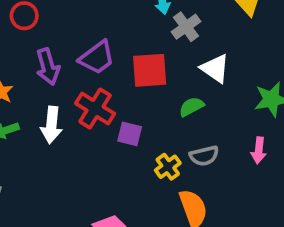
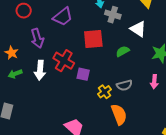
gray cross: (186, 27) -> (113, 15), turned -35
purple trapezoid: (97, 58) -> (63, 17), moved
white triangle: (215, 68) -> (138, 29), moved
green semicircle: (191, 107) -> (123, 51), moved

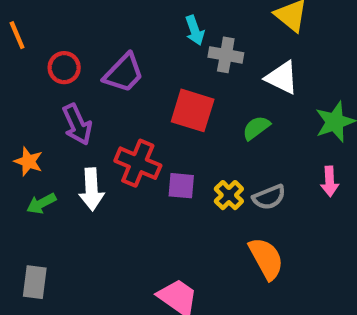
red circle: (24, 11) -> (64, 68), moved
red square: (93, 39) -> (193, 110), turned 30
yellow cross: (105, 92) -> (229, 195), moved

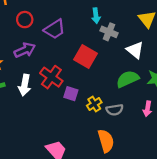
purple arrow: (77, 124) -> (25, 50), turned -102
green semicircle: (256, 128) -> (128, 79), moved, size x1.5

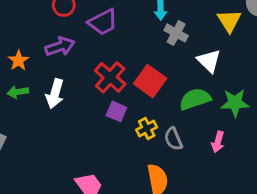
red square: (85, 56) -> (150, 81), moved
red cross: (51, 77) -> (110, 77), moved
gray semicircle: (115, 110) -> (173, 139), turned 70

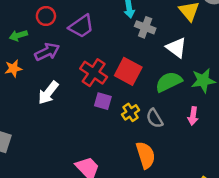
orange star: (19, 61) -> (13, 68), turned 30
green arrow: (18, 92) -> (18, 35), moved
white arrow: (55, 94) -> (48, 93), turned 30

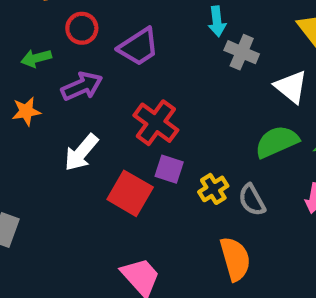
red square: (128, 71) -> (130, 193), moved

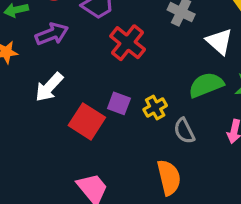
red cross: (156, 123) -> (128, 43), moved
yellow cross: (213, 189) -> (155, 108), moved

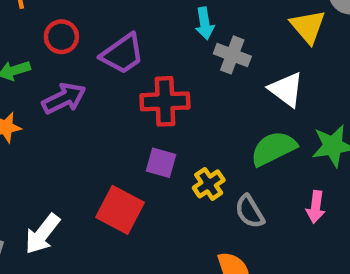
red cross: (128, 43) -> (165, 101), turned -36
white arrow: (49, 87) -> (42, 234), moved
purple square: (119, 103) -> (161, 163), moved

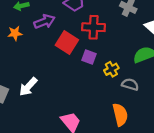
red square: (120, 210) -> (67, 43), moved
gray semicircle: (250, 212) -> (130, 84), turned 133

